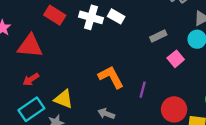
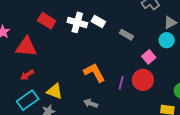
gray rectangle: (158, 36) -> (126, 35), moved, turned 56
red circle: (174, 109) -> (143, 80), moved

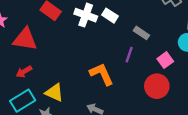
purple line: (121, 83) -> (129, 55), moved

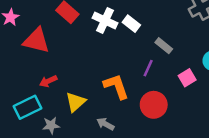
red arrow: (24, 72) -> (48, 81), moved
red circle: (157, 86) -> (154, 105), moved
yellow triangle: (54, 93) -> (76, 102), moved, turned 48

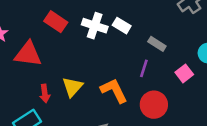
red arrow: (48, 81) -> (45, 94), turned -66
yellow triangle: (76, 102) -> (72, 87), moved

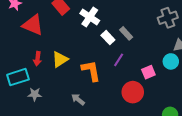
white rectangle: (122, 26) -> (108, 38), moved
gray rectangle: (157, 44) -> (126, 33), moved
red circle: (154, 105) -> (133, 92), moved

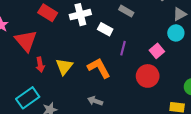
white cross: (90, 17) -> (80, 15), turned -30
red triangle: (33, 25) -> (26, 41), turned 45
gray rectangle: (126, 33) -> (126, 11), moved
red arrow: (38, 59) -> (40, 65), moved

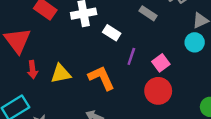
gray rectangle: (126, 11) -> (148, 13), moved
pink square: (157, 51) -> (161, 63), moved
yellow triangle: (64, 67) -> (61, 74), turned 36

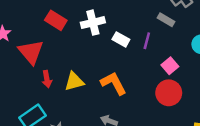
gray rectangle: (148, 13) -> (166, 20), moved
purple line: (131, 56) -> (147, 41), moved

